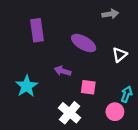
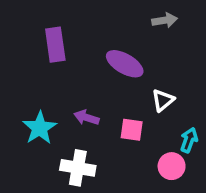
white triangle: (120, 55) -> (163, 100), moved
purple arrow: (63, 71) -> (87, 118), moved
white cross: (70, 113) -> (78, 168), moved, turned -30

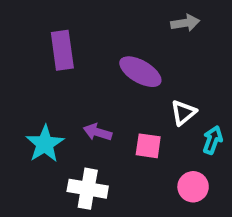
cyan arrow: (189, 140) -> (213, 140), moved

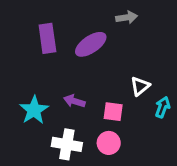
gray arrow: (185, 23) -> (127, 17), moved
purple ellipse: (140, 72) -> (91, 44), moved, turned -64
pink circle: (193, 187) -> (109, 143), moved

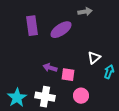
cyan star: (34, 110) -> (17, 98), moved
pink square: (113, 112) -> (68, 75), moved
pink circle: (109, 143) -> (81, 96), moved

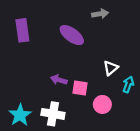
purple rectangle: (32, 26) -> (22, 30), moved
purple ellipse: (61, 30) -> (72, 35), turned 70
pink circle: (81, 96) -> (102, 104), moved

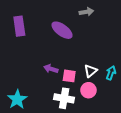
white triangle: (111, 68) -> (91, 71), moved
white cross: (53, 114) -> (64, 98), moved

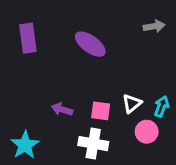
gray arrow: (86, 12) -> (154, 26), moved
purple arrow: (51, 69) -> (62, 109), moved
pink circle: (88, 90) -> (147, 132), moved

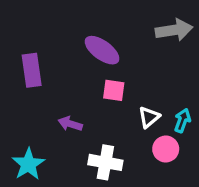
gray arrow: (154, 26) -> (174, 30), size x1.5
purple rectangle: (28, 38) -> (32, 70), moved
pink square: (101, 111) -> (114, 90), moved

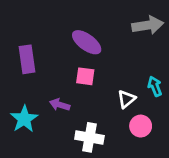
pink square: (114, 90) -> (85, 76), moved
cyan arrow: (182, 121) -> (155, 86), moved, turned -42
cyan star: (28, 164) -> (24, 119), moved

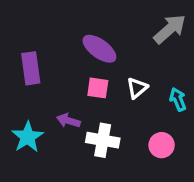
gray arrow: (148, 25) -> (170, 29), turned -32
white triangle: (126, 99) -> (137, 88), moved
white cross: (89, 137) -> (103, 140), moved

